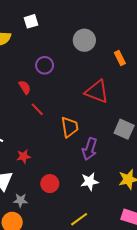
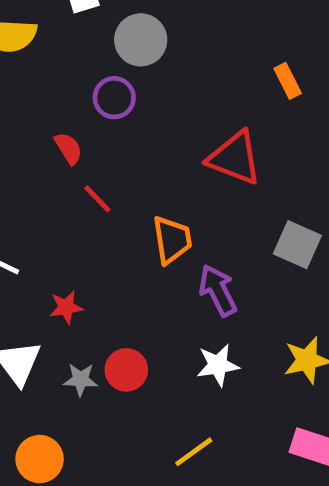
gray circle: (84, 40) -> (141, 40), moved
purple arrow: (90, 149) -> (218, 290), turned 135
gray star: (21, 200) -> (81, 380), moved

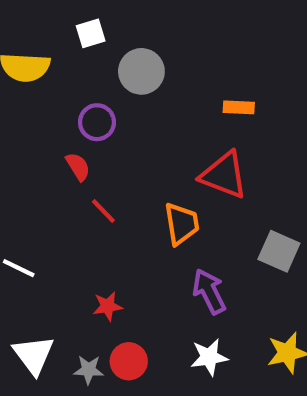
orange rectangle: (288, 81) -> (239, 107), moved, turned -60
purple circle: (114, 98) -> (97, 122), moved
orange trapezoid: (172, 240) -> (182, 224), moved
red star: (66, 307) -> (108, 306), moved

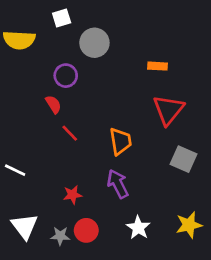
red triangle: (224, 175) -> (168, 110), moved, turned 48
purple arrow: (209, 291) -> (118, 184), moved
white star: (209, 357) -> (138, 228), turned -30

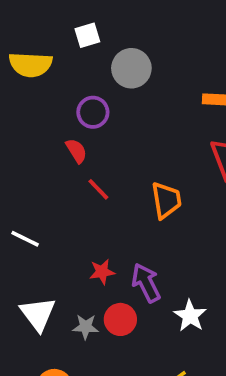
purple arrow: (118, 184) -> (146, 283), moved

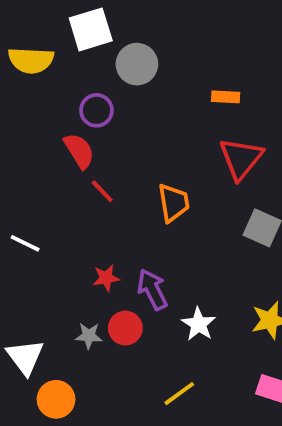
white square: (87, 35) -> (91, 29), size x1.6
red semicircle: (76, 151) -> (79, 151), size x1.4
white triangle: (38, 314) -> (25, 357), moved

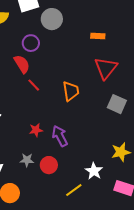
white star: (199, 324) -> (94, 171), moved
red circle: (125, 328) -> (49, 165), moved

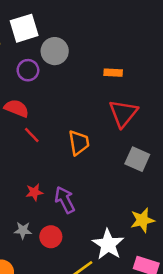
purple circle: (31, 43) -> (28, 70), moved
red semicircle: (22, 64) -> (17, 108), turned -36
white star: (94, 171) -> (108, 244), size x1.4

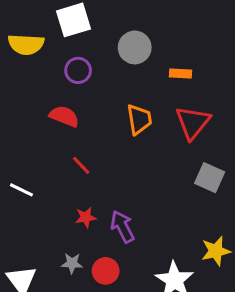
gray circle: (55, 51) -> (135, 47), moved
red line: (32, 135) -> (81, 165), moved
orange trapezoid: (79, 143) -> (139, 119), moved

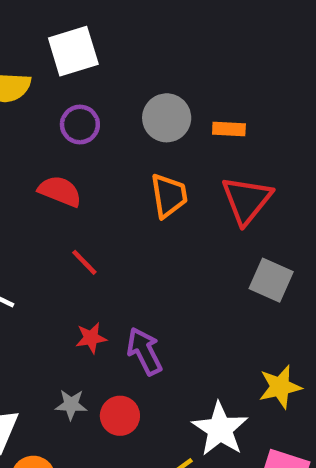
gray circle: (135, 47) -> (167, 118), moved

